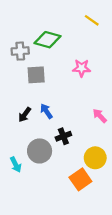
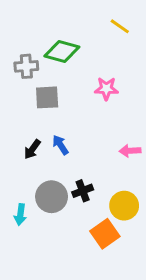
pink arrow: (100, 116) -> (130, 151), turned -49
black cross: (63, 136) -> (83, 191), moved
cyan arrow: (16, 165) -> (20, 215), turned 35

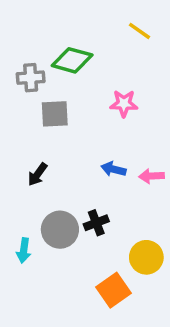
blue arrow: (60, 145) -> (114, 169), moved, turned -42
yellow circle: (124, 206) -> (146, 257), moved
orange square: (105, 234) -> (114, 290), moved

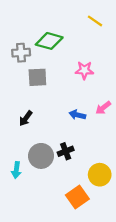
pink arrow: (152, 176) -> (103, 108), moved, turned -35

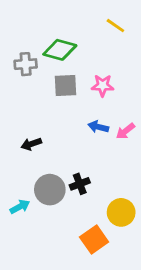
gray square: (37, 77) -> (66, 85), moved
blue arrow: (77, 115) -> (98, 127), moved
black arrow: (26, 118) -> (31, 144), turned 35
cyan arrow: (16, 170) -> (20, 207), turned -126

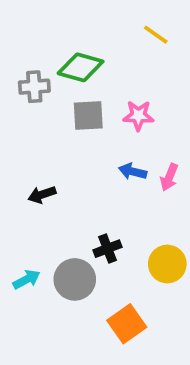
pink arrow: (125, 131) -> (169, 177), turned -30
gray circle: (50, 190) -> (75, 279), moved
yellow circle: (121, 212) -> (167, 264), moved

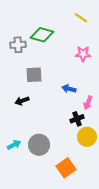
gray square: (88, 116) -> (34, 75), moved
pink star: (138, 116) -> (83, 54), moved
pink arrow: (169, 177) -> (88, 103), moved
black cross: (108, 249) -> (77, 119), moved

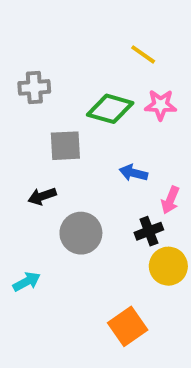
yellow line: (81, 18) -> (143, 54), moved
green diamond: (42, 35) -> (110, 109), moved
gray circle: (39, 145) -> (81, 233), moved

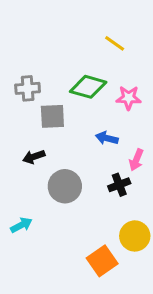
gray cross: (34, 87) -> (28, 88), moved
pink star: (161, 105) -> (129, 98), moved
yellow circle: (168, 266) -> (135, 236), moved

